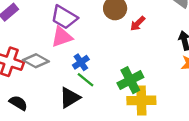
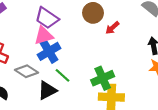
gray diamond: (36, 61) -> (26, 71), moved
blue cross: (81, 62) -> (49, 51), moved, size x1.5

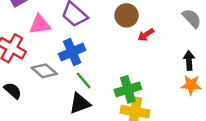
pink triangle: (44, 36) -> (40, 24), moved
black triangle: (47, 90) -> (80, 103), moved

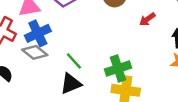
red arrow: (146, 35) -> (147, 19), moved
blue cross: (72, 52) -> (38, 33), moved

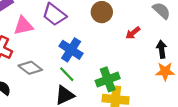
blue cross: (38, 33) -> (71, 50), moved, turned -30

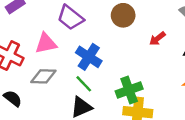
pink triangle: (23, 26) -> (46, 43), moved
gray diamond: (30, 68) -> (43, 76), turned -35

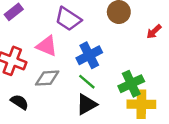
pink triangle: (46, 43) -> (47, 46), turned 40
blue cross: (89, 57) -> (89, 55), turned 35

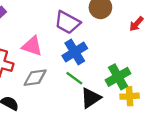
purple trapezoid: (68, 19) -> (67, 22), moved
black triangle: (87, 104) -> (91, 98), moved
yellow cross: (141, 104) -> (130, 96), size x0.7

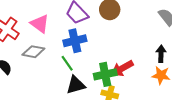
red arrow: (136, 24) -> (122, 68), moved, size x1.5

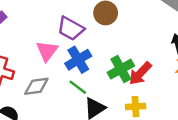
pink triangle: (40, 24) -> (47, 51), moved, turned 48
green cross: (105, 74) -> (121, 69), moved

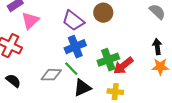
pink triangle: (47, 51) -> (30, 21), moved
gray diamond: (36, 86) -> (51, 75), moved

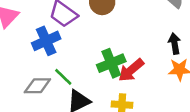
blue cross: (75, 47) -> (46, 41), moved

